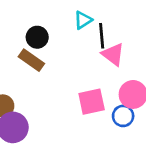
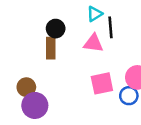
pink triangle: (113, 54) -> (93, 43), moved, turned -30
brown rectangle: (31, 60) -> (51, 48), turned 55

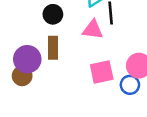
brown rectangle: (51, 48) -> (53, 48), moved
purple circle: (35, 105) -> (27, 59), moved

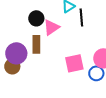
pink triangle: (93, 30) -> (51, 27), moved, turned -42

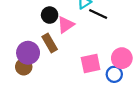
black line: (81, 17) -> (98, 14), turned -60
brown rectangle: (36, 44) -> (50, 43), turned -30

